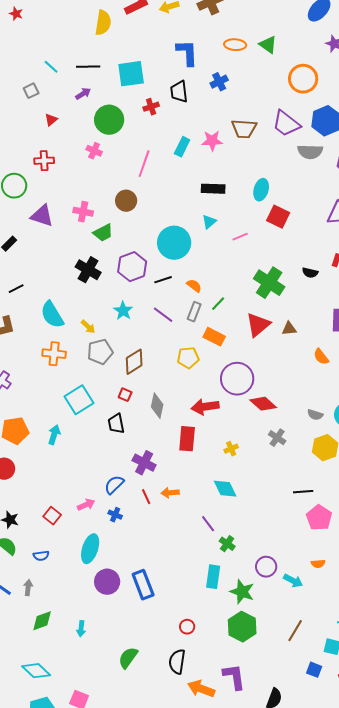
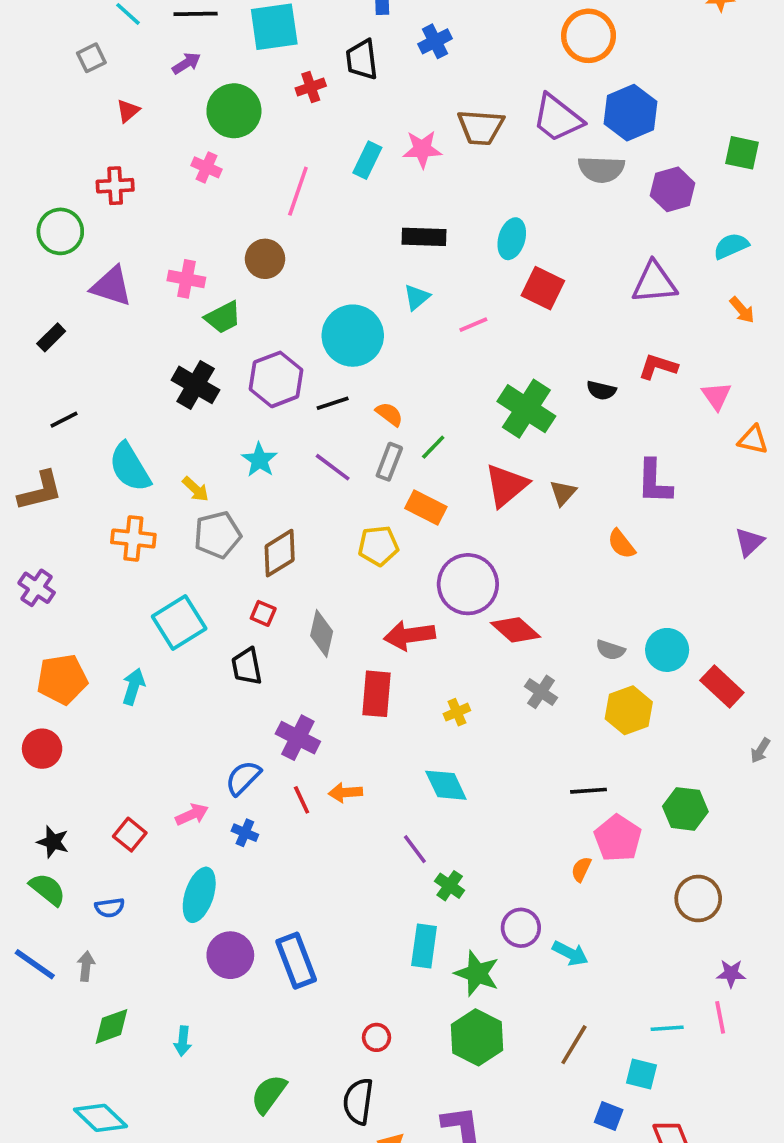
brown triangle: (289, 329) -> (563, 493), turned -42
orange semicircle: (318, 564) -> (581, 869), moved, turned 120

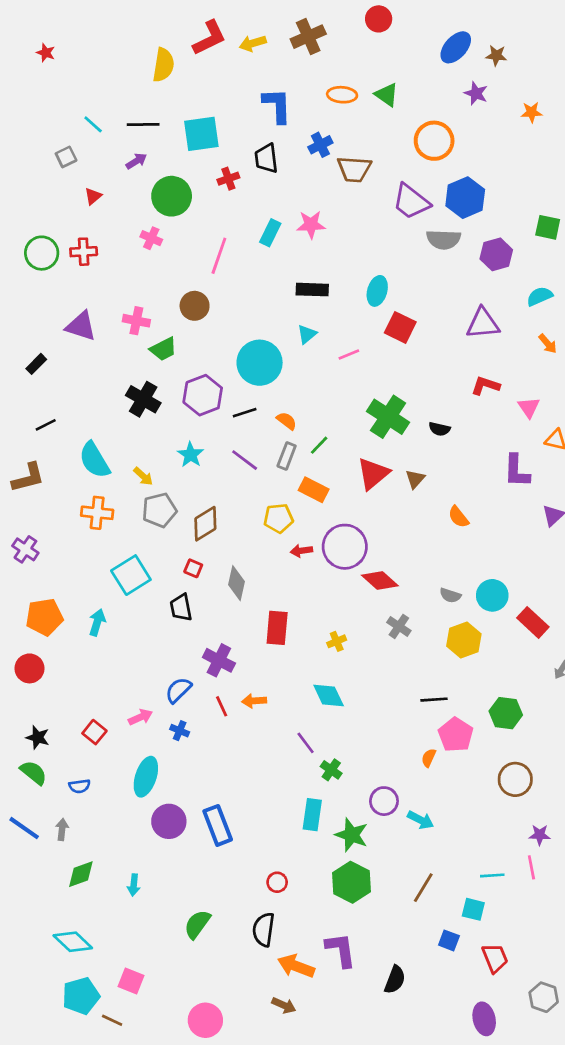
brown trapezoid: (481, 127) -> (354, 169), moved
green circle: (60, 231) -> (42, 253), moved
black semicircle: (601, 390) -> (439, 429), moved
purple L-shape: (654, 482) -> (517, 471), moved
red arrow: (409, 635) -> (301, 551), moved, size x0.6

